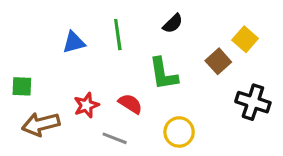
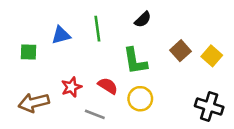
yellow square: (245, 39) -> (212, 56), moved
green square: (22, 86) -> (29, 52), moved
black cross: (253, 102) -> (209, 107), moved
yellow circle: (179, 132) -> (140, 99), moved

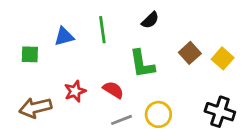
yellow circle: (140, 99) -> (158, 114), moved
gray line: (95, 114) -> (121, 120), moved, turned -42

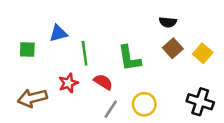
black semicircle: (150, 20) -> (168, 22), moved, turned 49
green line: (102, 30) -> (85, 53), moved
gray line: (121, 120) -> (111, 109), turned -36

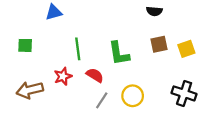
black semicircle: (168, 22) -> (154, 11), moved
blue triangle: (58, 33) -> (54, 12), moved
brown square: (173, 48) -> (159, 44), turned 30
yellow square: (203, 53) -> (186, 49), turned 30

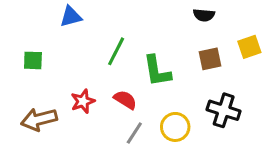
green line: (78, 49) -> (116, 51), moved, turned 35
yellow square: (186, 49) -> (249, 47), moved
black cross: (184, 93) -> (224, 110), moved

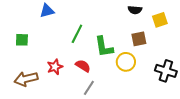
yellow square: (249, 47) -> (160, 20), moved
black cross: (224, 110) -> (166, 71), moved
yellow circle: (175, 127) -> (126, 62), moved

